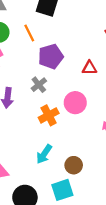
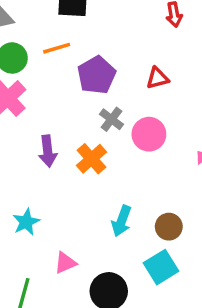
orange line: (29, 33) -> (57, 48), turned -66
gray cross: (39, 85) -> (111, 119), moved
orange cross: (49, 115) -> (91, 159), moved

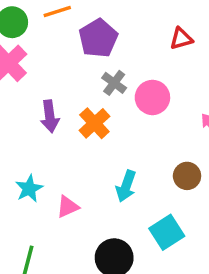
red triangle: (157, 78) -> (181, 39), moved
brown circle: (169, 227) -> (187, 176), moved
pink triangle: (65, 263) -> (68, 207), moved

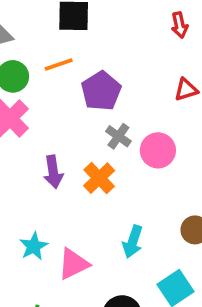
pink triangle: (68, 207) -> (73, 264), size x1.4

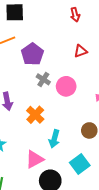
orange cross: (99, 178) -> (35, 115), moved
pink triangle: (73, 264) -> (35, 159), moved

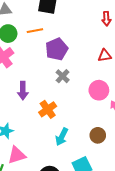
pink circle: (66, 86) -> (99, 90), moved
pink triangle: (35, 159) -> (17, 155), moved

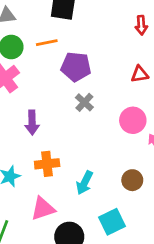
purple pentagon: (57, 49) -> (76, 67), turned 30
orange cross: (48, 109) -> (47, 164), moved, turned 30
pink triangle: (17, 155) -> (43, 209), moved

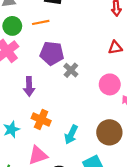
purple pentagon: (76, 67) -> (52, 53), moved
orange cross: (47, 164) -> (41, 119), turned 30
brown circle: (132, 180) -> (109, 132), size x1.5

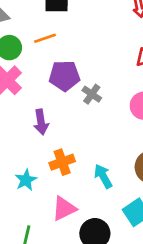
orange cross: (41, 119) -> (62, 162), turned -36
cyan arrow: (71, 135) -> (103, 176), turned 132

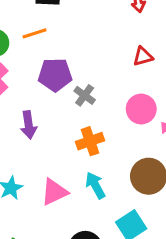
orange cross: (62, 162) -> (90, 141), moved
pink triangle: (64, 208) -> (54, 192), moved

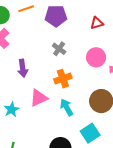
purple pentagon: (55, 75) -> (56, 16), moved
pink triangle: (54, 192) -> (39, 98), moved

